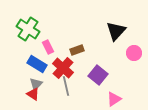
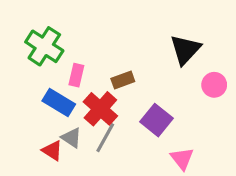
pink rectangle: (48, 47) -> (76, 75), turned 40
gray triangle: (36, 84) -> (72, 138), moved, turned -40
gray line: (66, 86) -> (105, 138), turned 42
pink triangle: (114, 99) -> (182, 159), turned -35

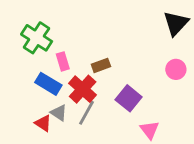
black triangle: (185, 50) -> (176, 23), moved
pink rectangle: (76, 75) -> (63, 61), turned -30

